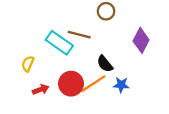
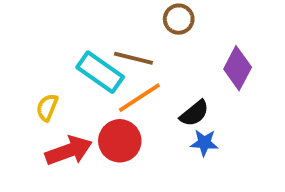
black semicircle: (105, 64) -> (194, 113), moved, turned -90
orange line: (93, 84) -> (139, 98), moved
red arrow: (41, 89) -> (69, 151), size x1.6

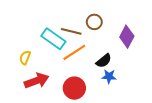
brown circle: (179, 19) -> (94, 22), moved
red circle: (120, 141) -> (74, 88), moved

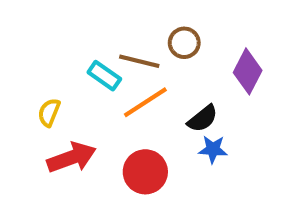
cyan rectangle: (53, 39) -> (104, 76), size x0.7

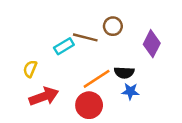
cyan rectangle: (104, 76) -> (64, 46), turned -66
orange line: (145, 102) -> (97, 79), moved
black semicircle: (203, 119) -> (124, 73), turned 42

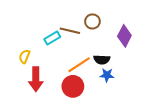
red arrow: (44, 96) -> (36, 79), turned 110

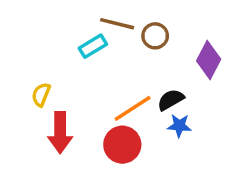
brown line: (70, 31) -> (117, 24), moved
cyan rectangle: (52, 38) -> (93, 46), moved
black semicircle: (102, 60) -> (171, 100), turned 147

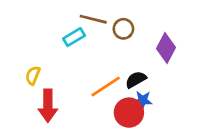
red circle: (122, 145) -> (129, 113), moved

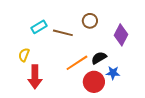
brown line: (93, 19) -> (63, 33), moved
cyan rectangle: (74, 37) -> (39, 27), moved
blue star: (143, 100) -> (113, 73), moved

